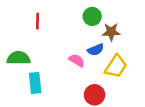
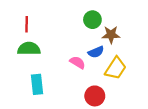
red line: (38, 21) -> (27, 24), moved
green semicircle: (19, 58) -> (29, 49), moved

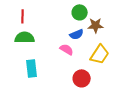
blue semicircle: (96, 52) -> (77, 34), moved

